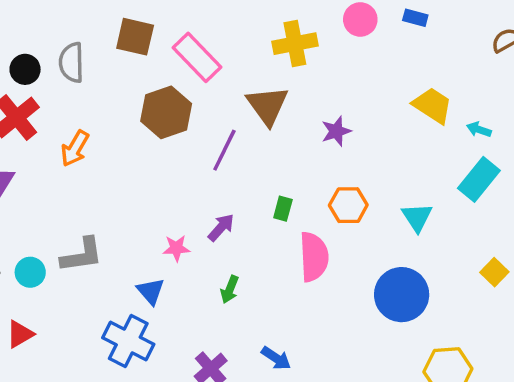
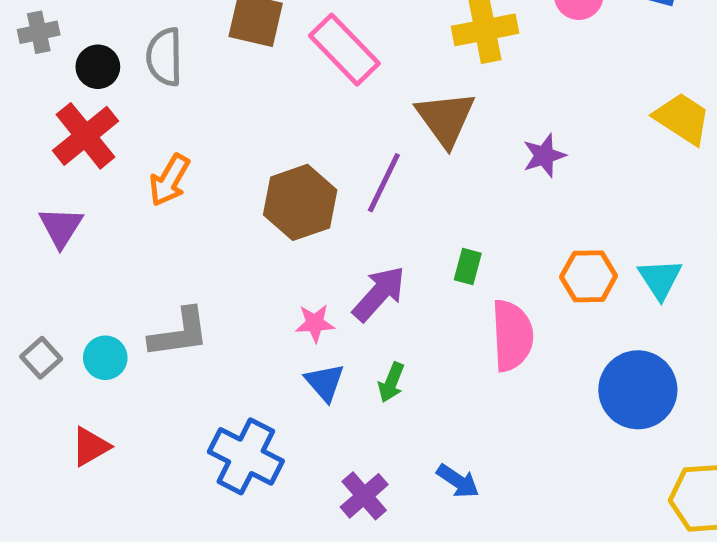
brown hexagon: (166, 112) -> (300, 202), moved
orange hexagon: (348, 205) -> (589, 276), moved
purple arrow: (221, 228) -> (379, 294), size x1.4
blue triangle: (151, 291) -> (325, 382), moved

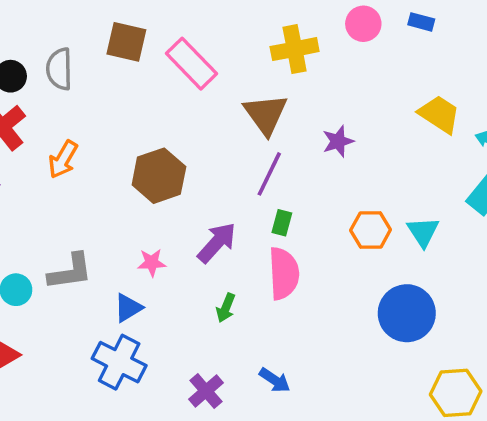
purple line: (384, 183) -> (269, 174), moved
pink star: (315, 323) -> (152, 263), moved
pink semicircle: (512, 336) -> (284, 273), moved
blue triangle: (325, 382) -> (128, 308), moved, turned 40

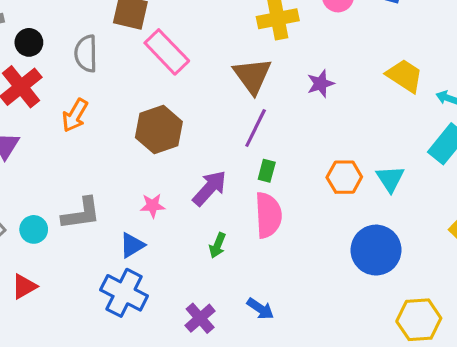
pink rectangle: (191, 64) -> (167, 52), moved
gray semicircle: (59, 69) -> (86, 54), moved
purple star: (338, 141) -> (321, 84), moved

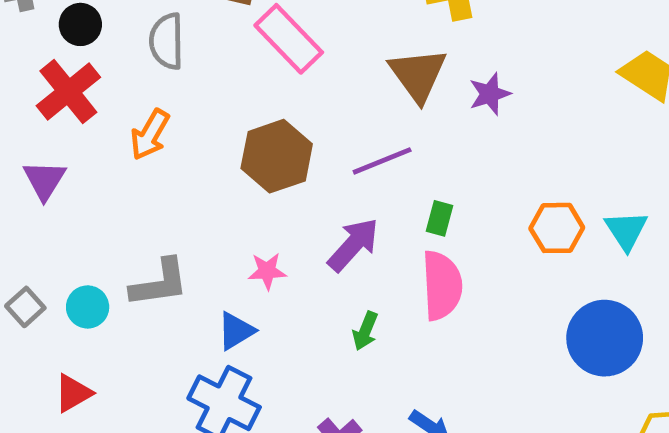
purple star: (321, 84) -> (490, 94), moved
purple line: (256, 128) -> (382, 161), moved, turned 42

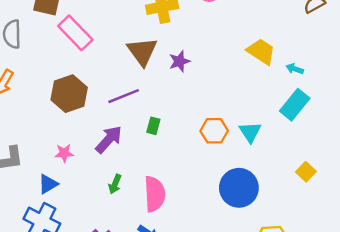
pink semicircle: (442, 285) -> (155, 194), moved

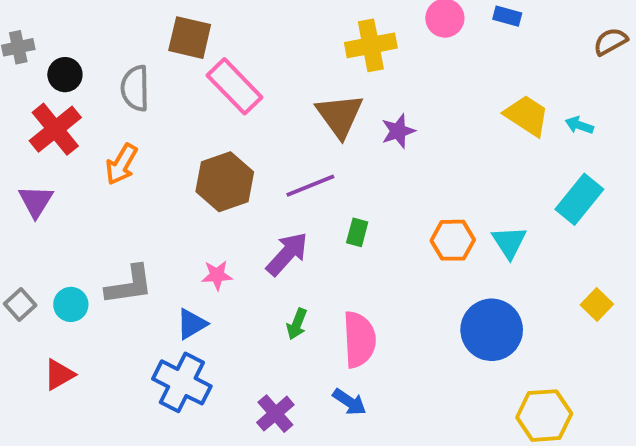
cyan arrow: (295, 69) -> (579, 125), moved

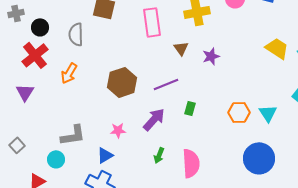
pink rectangle: (234, 86) -> (152, 22), moved, turned 36
brown triangle: (340, 115) -> (181, 48), size x0.6
cyan circle: (71, 304) -> (56, 159), moved

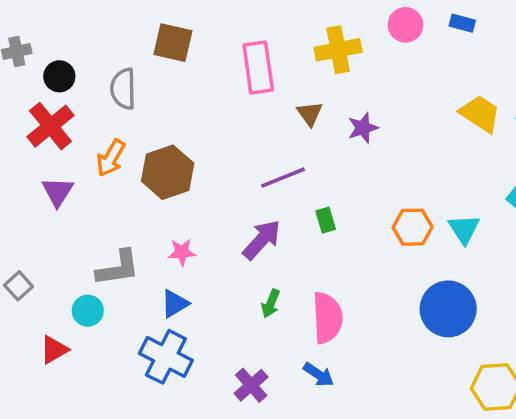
brown hexagon: (122, 82) -> (168, 172), moved
purple triangle: (25, 92) -> (58, 192), moved
green rectangle: (190, 108) -> (326, 220), turned -32
pink star: (118, 130) -> (182, 252), moved

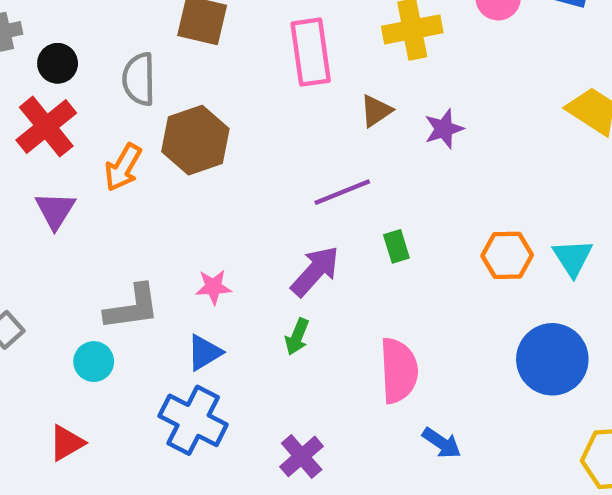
brown triangle: (310, 114) -> (376, 111), turned 32
brown hexagon: (168, 172) -> (195, 140), moved
green arrow: (271, 304) -> (297, 337), moved
red triangle: (54, 350) -> (67, 443), moved
blue arrow: (319, 375) -> (442, 443), moved

